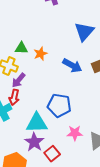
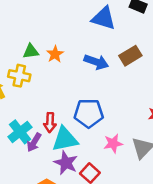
blue triangle: (84, 32) -> (104, 18), turned -45
purple arrow: (19, 80) -> (34, 142), moved
red arrow: (14, 97) -> (50, 123), moved

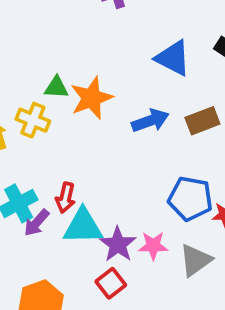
orange star: (55, 54) -> (91, 98), size x1.6
blue arrow: (96, 62) -> (150, 121), turned -50
blue pentagon: (89, 113) -> (190, 199), moved
purple star: (66, 163) -> (118, 244), moved

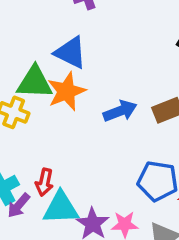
blue triangle: (173, 58) -> (71, 53), moved
green triangle: (56, 87) -> (34, 82), size x1.6

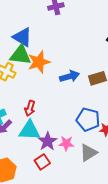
blue triangle: (71, 53) -> (22, 37), moved
red arrow: (44, 182) -> (30, 108), moved

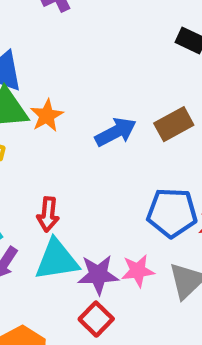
orange star: (39, 62) -> (47, 116), size x0.7
purple star: (47, 141) -> (98, 275), turned -30

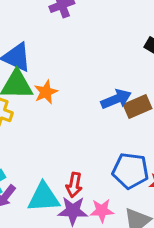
blue arrow: (116, 132) -> (116, 99), moved
red arrow: (48, 214) -> (74, 185), moved

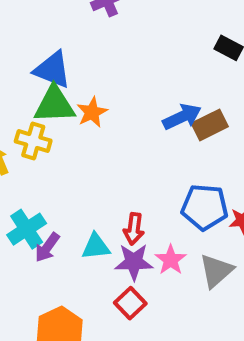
cyan triangle: (44, 197) -> (96, 247), size x0.7
pink star: (102, 211) -> (171, 260), turned -30

